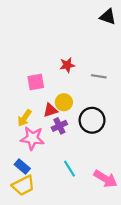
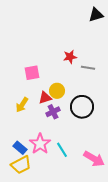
black triangle: (108, 17) -> (96, 15), turned -35
red star: (67, 65) -> (70, 57), moved
pink star: (32, 138) -> (40, 144), moved, turned 30

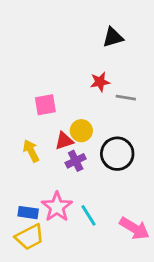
black triangle: (96, 15) -> (113, 37), moved
yellow arrow: (22, 105) -> (31, 151), turned 119
blue rectangle: (20, 148) -> (28, 213), turned -32

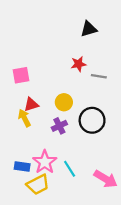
pink square: (45, 105) -> (21, 75), moved
red triangle: (64, 141) -> (31, 105), moved
yellow trapezoid: (30, 237) -> (38, 185), moved

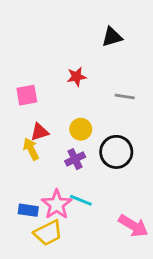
red star: (79, 64) -> (76, 77), moved
cyan line: (70, 169) -> (81, 200), moved, turned -36

